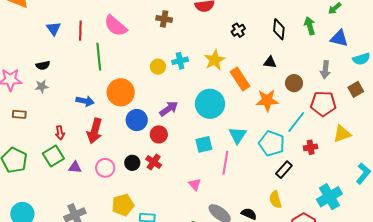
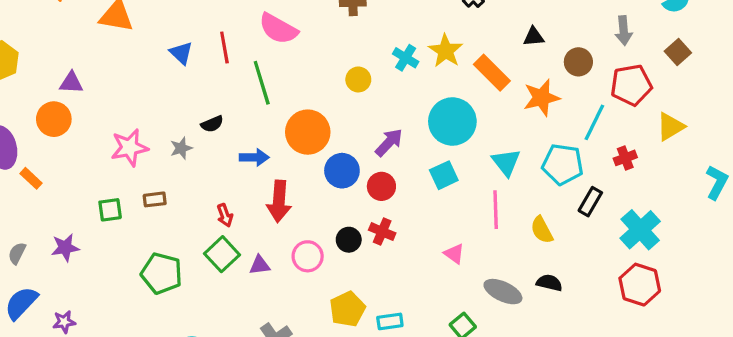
cyan cross: (180, 61) -> (406, 58), moved, turned -35
black semicircle: (43, 65) -> (212, 124), moved
cyan square: (204, 144) -> (444, 175), moved
cyan cross: (329, 197) -> (640, 230), moved
yellow semicircle: (275, 200) -> (542, 230), moved

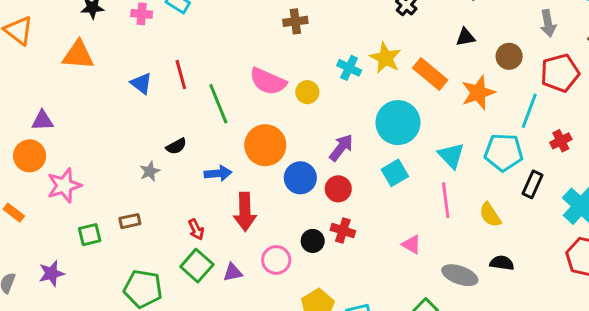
pink semicircle: (278, 29) -> (268, 81), moved
pink star: (129, 148) -> (64, 185), moved

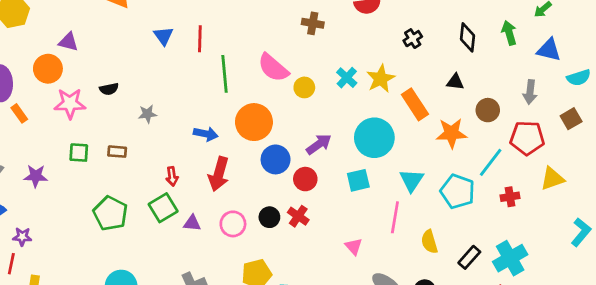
black semicircle: (176, 146) -> (109, 89), moved
black rectangle: (533, 184) -> (469, 257), moved

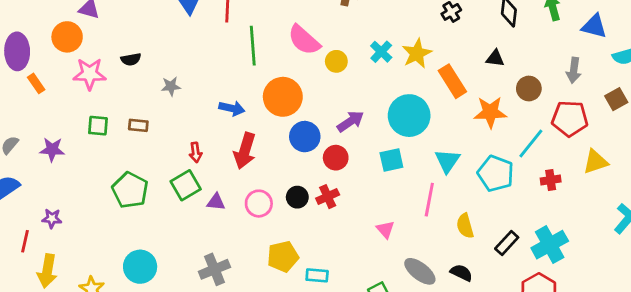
red cross: (298, 216) -> (328, 197), turned 30
purple star: (22, 237) -> (52, 219), moved

